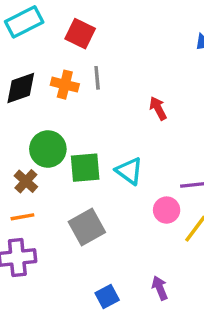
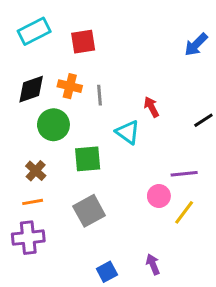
red square: (80, 34) -> (83, 42), turned -35
gray line: (97, 78) -> (99, 95), moved
green circle: (48, 149) -> (53, 125), moved
cyan triangle: (129, 171) -> (128, 132), moved

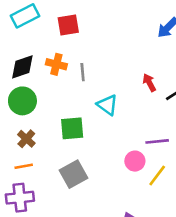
red arrow: (151, 107) -> (149, 83), moved
green circle: (53, 125) -> (22, 101), moved

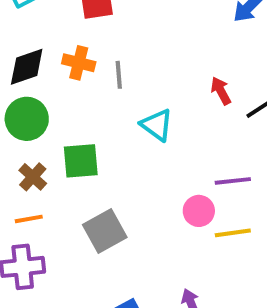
green square: (72, 128) -> (81, 161), moved
yellow line: (157, 175) -> (233, 233), turned 45

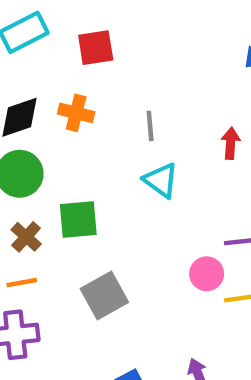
gray line: (119, 75) -> (150, 126), moved
red arrow: (221, 91) -> (231, 143), turned 32

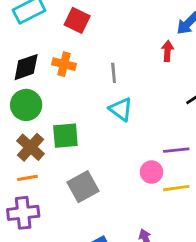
red square: (96, 48) -> (77, 20), turned 35
red arrow: (231, 143) -> (168, 51), moved
brown cross: (26, 237) -> (30, 147), size x1.4

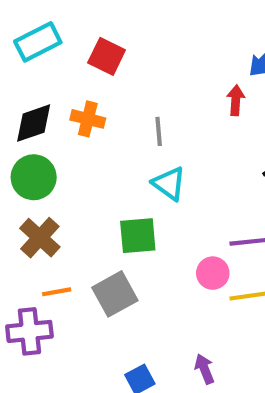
green square: (65, 136) -> (138, 236), moved
orange line: (28, 178) -> (57, 292), moved

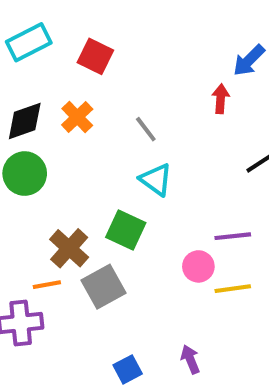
orange cross: (88, 119) -> (77, 117), turned 32
gray line: (159, 131) -> (146, 129), turned -32
green square: (138, 236) -> (126, 230), turned 30
brown cross: (40, 238) -> (69, 248), moved

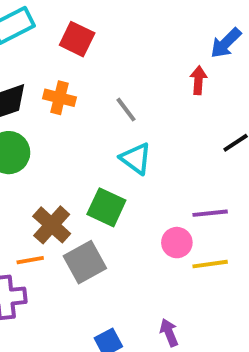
orange cross: (77, 117) -> (59, 98), turned -32

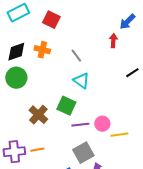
purple line: (210, 213) -> (80, 125), moved
orange line: (30, 260) -> (37, 150), moved
gray square: (85, 262) -> (83, 153), moved

